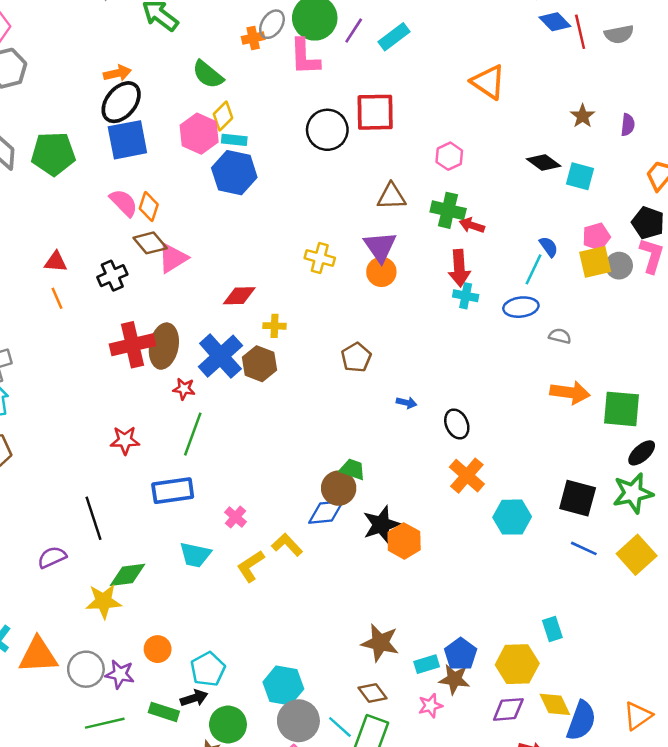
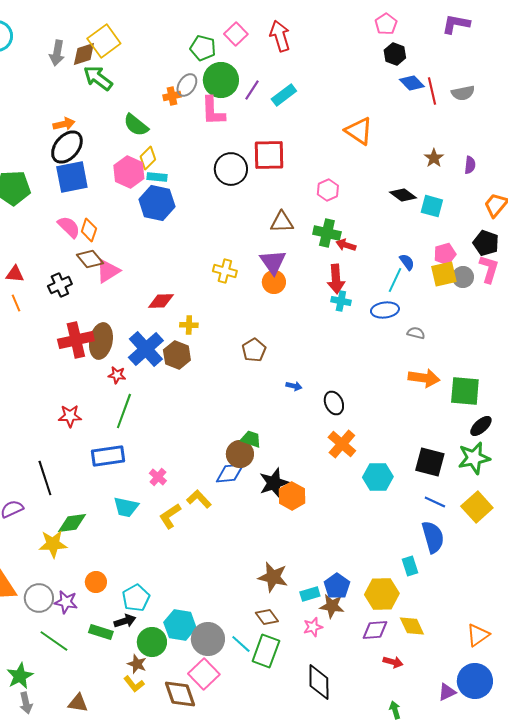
cyan hexagon: (283, 686) -> (180, 625), moved
blue semicircle: (581, 721) -> (433, 537), moved, turned -36
green line: (105, 723) -> (54, 641), turned 48

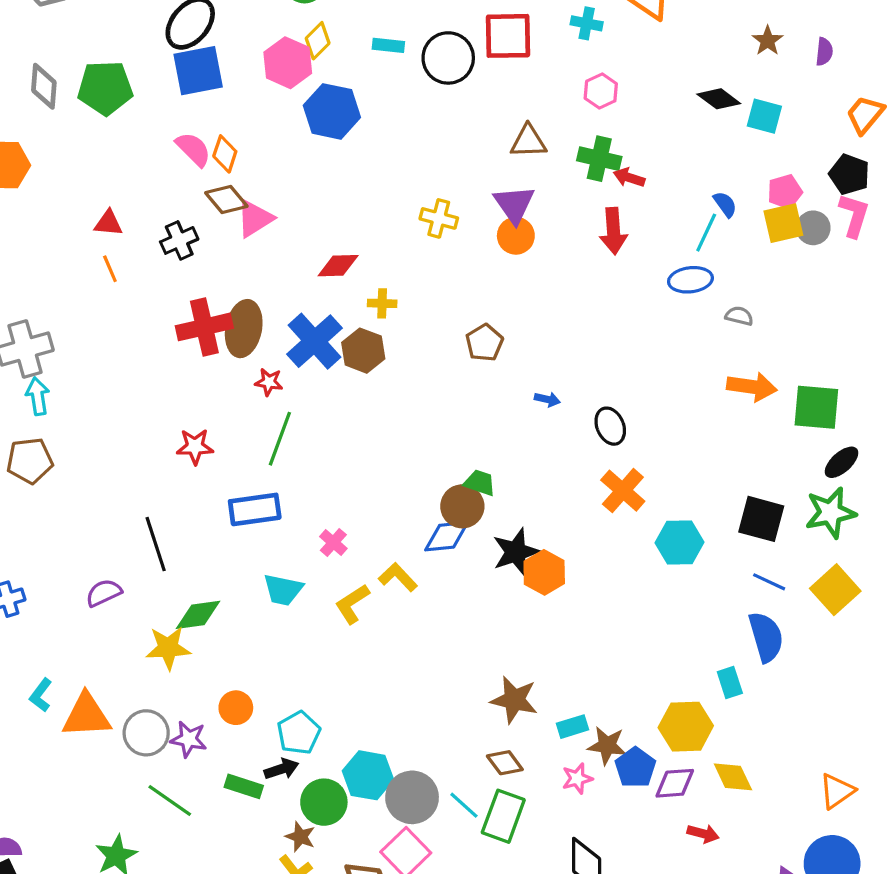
cyan rectangle: (157, 177) -> (388, 45), moved
cyan cross: (341, 301) -> (587, 23), moved
blue pentagon: (337, 586) -> (635, 767), moved

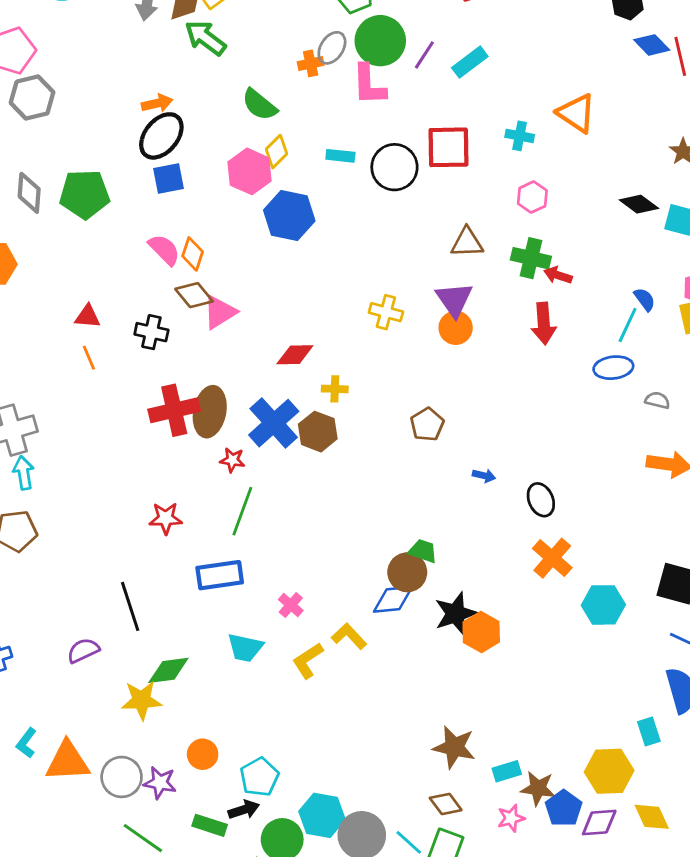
blue square: (198, 71) -> (168, 179), size x0.7
black cross: (179, 240) -> (151, 332), turned 36

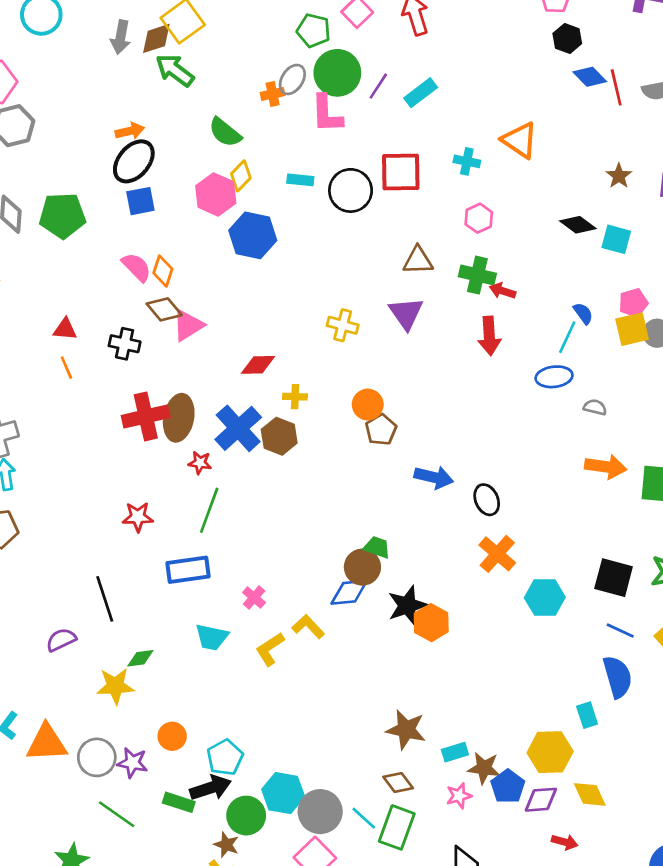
orange circle: (456, 328) -> (368, 405), moved
blue arrow: (484, 476) -> (434, 477), size x1.8
green diamond: (168, 670) -> (140, 658), size x0.7
black arrow: (244, 810) -> (210, 788), size x1.4

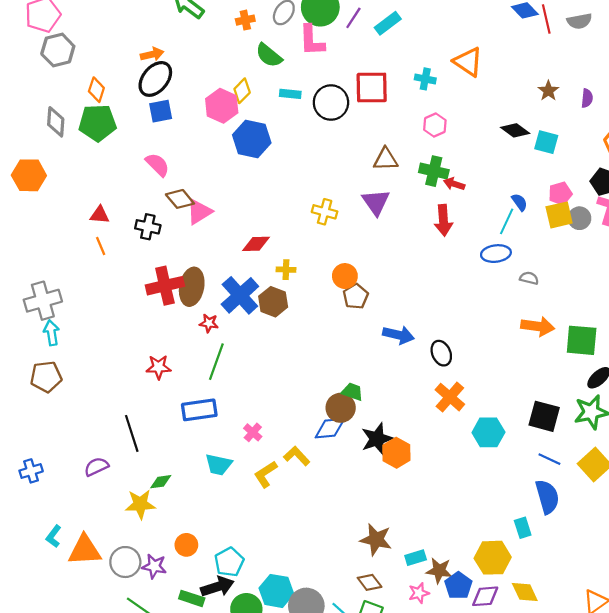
orange cross: (273, 94) -> (245, 20), moved
green semicircle: (225, 132) -> (269, 55), moved
orange diamond: (163, 271) -> (96, 90), moved

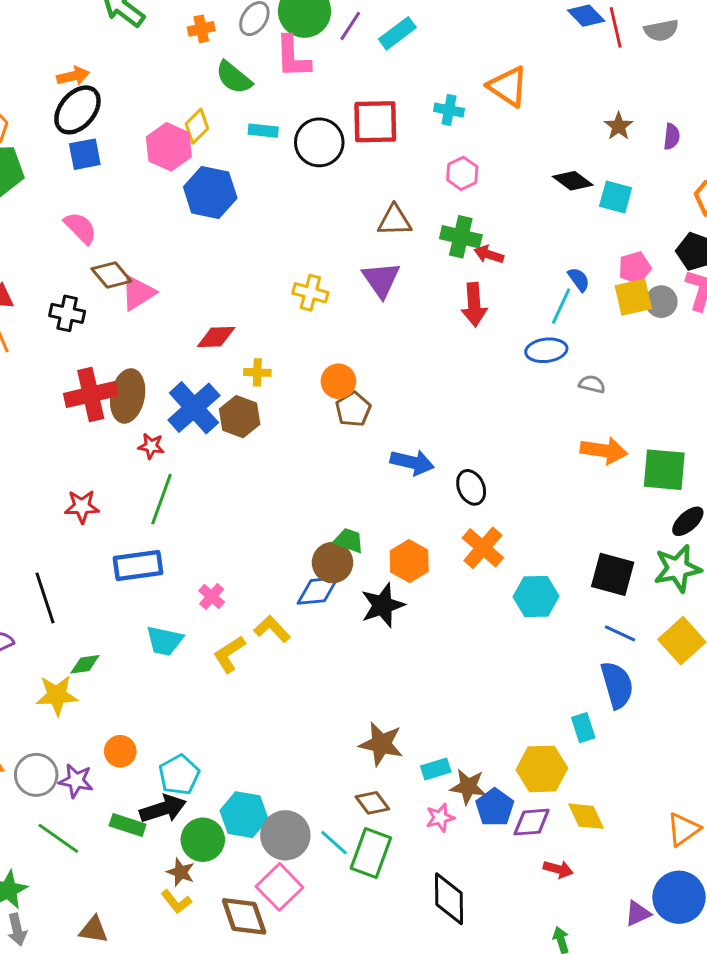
orange hexagon: (396, 453) -> (409, 561), moved

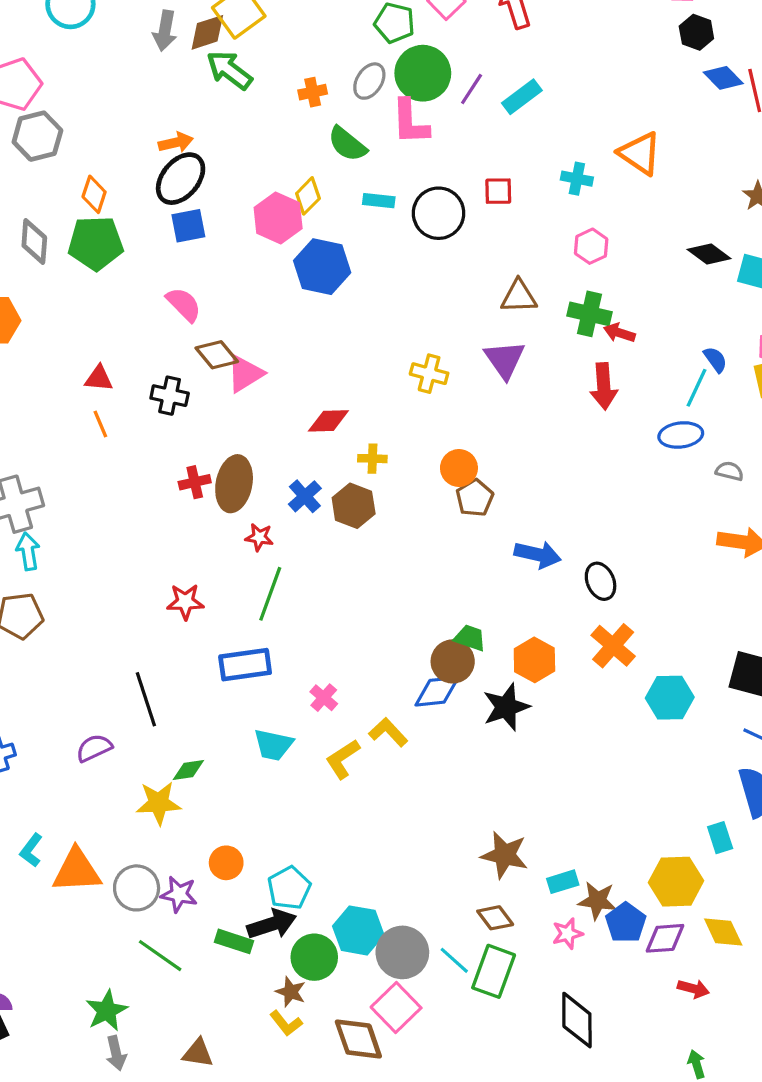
red square: (375, 122) -> (498, 191), size x0.6
red cross: (91, 394) -> (195, 482), size x0.6
blue cross: (194, 408) -> (305, 496), size x0.6

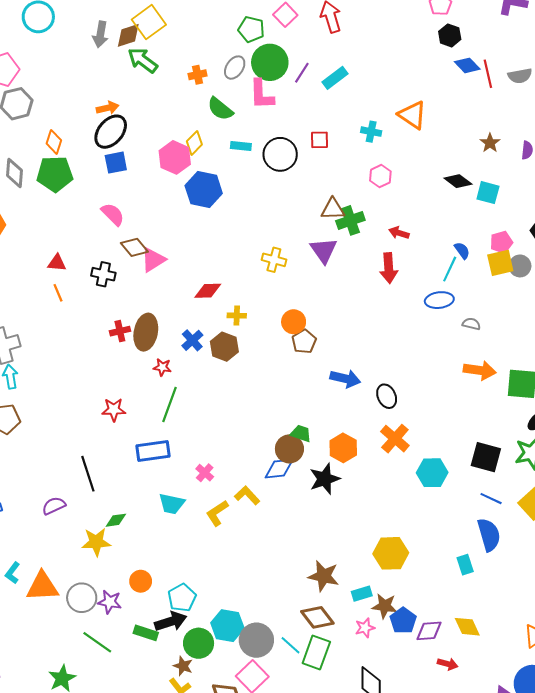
green cross: (590, 314) -> (350, 220), moved, turned -32
yellow hexagon: (676, 882) -> (391, 553), moved
brown diamond: (495, 918) -> (317, 617), size x1.4

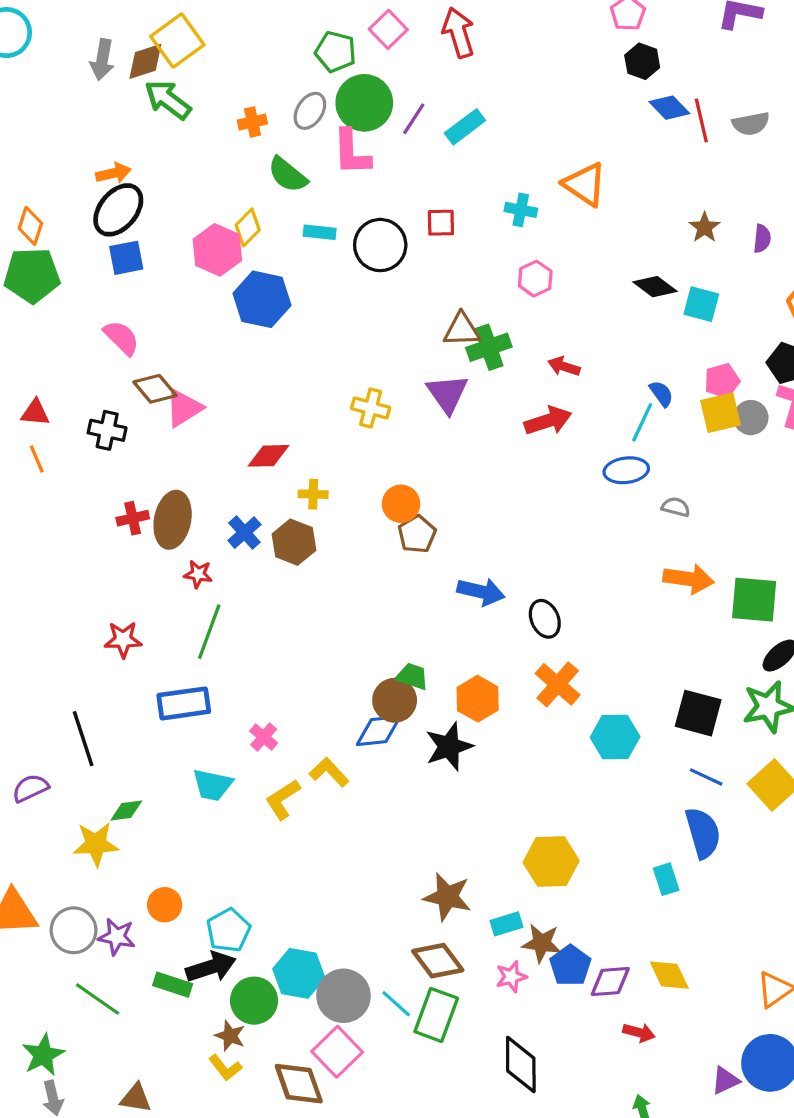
red arrow: (389, 268) -> (548, 421), turned -104

